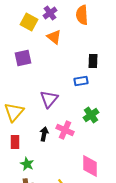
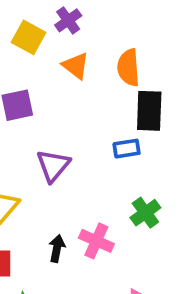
orange semicircle: (82, 15) -> (128, 68), moved
black rectangle: (93, 61) -> (149, 111), size x1.5
purple triangle: (49, 99) -> (53, 166), moved

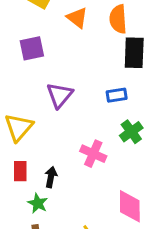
blue rectangle: (127, 149) -> (117, 95), moved
black arrow: (57, 248) -> (51, 177), moved

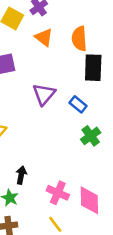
purple triangle: (60, 95) -> (44, 94), moved
blue rectangle: (117, 95) -> (78, 104), turned 48
pink cross: (93, 154) -> (58, 193), moved

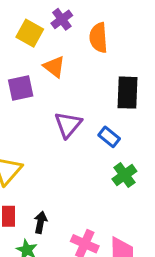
orange triangle: (44, 37) -> (54, 67), moved
orange semicircle: (79, 39) -> (98, 38), moved

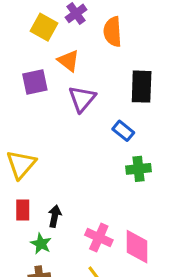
purple triangle: (68, 125) -> (82, 99), moved
green cross: (124, 175) -> (139, 169), turned 30

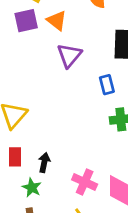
purple square: (35, 82) -> (26, 21), moved
blue rectangle: (123, 131) -> (107, 85), turned 36

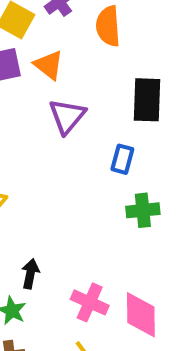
blue rectangle: (107, 85) -> (122, 159), turned 30

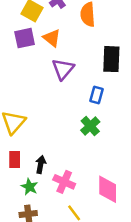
green cross: (143, 210) -> (90, 126), moved, turned -36
pink cross: (90, 302) -> (64, 182), moved

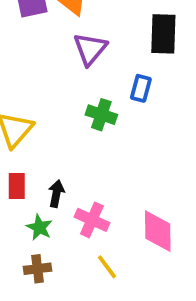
green cross: (90, 126) -> (101, 115), moved, turned -30

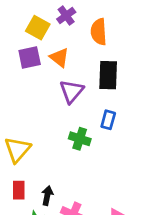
black rectangle: (163, 34) -> (108, 75), moved

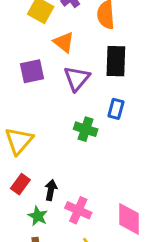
purple square: (30, 58) -> (32, 71), moved
red rectangle: (19, 190) -> (20, 184), turned 36

